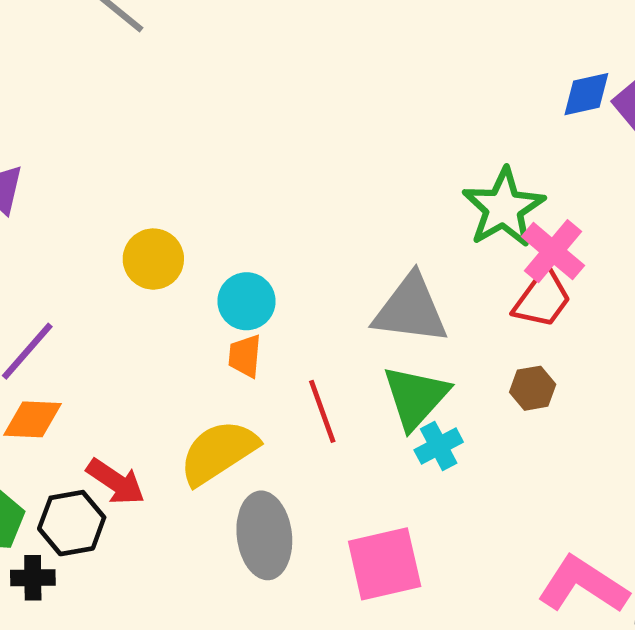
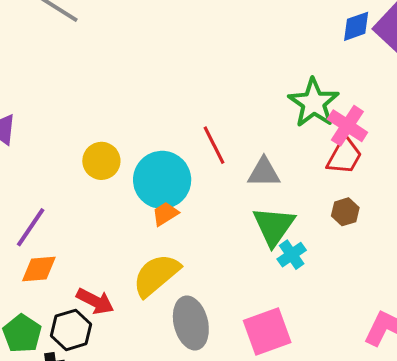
cyan circle: (246, 301) -> (162, 180), size x1.6
gray triangle: (410, 309) -> (264, 172), size x0.7
orange trapezoid: (245, 356) -> (165, 214), turned 60
red line: (322, 411) -> (214, 145), moved

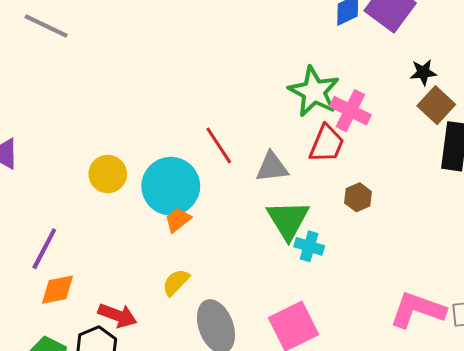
red trapezoid: (344, 156) -> (327, 144), moved
cyan cross: (292, 255) -> (309, 246), turned -32
yellow semicircle: (156, 275) -> (176, 282), size x0.6

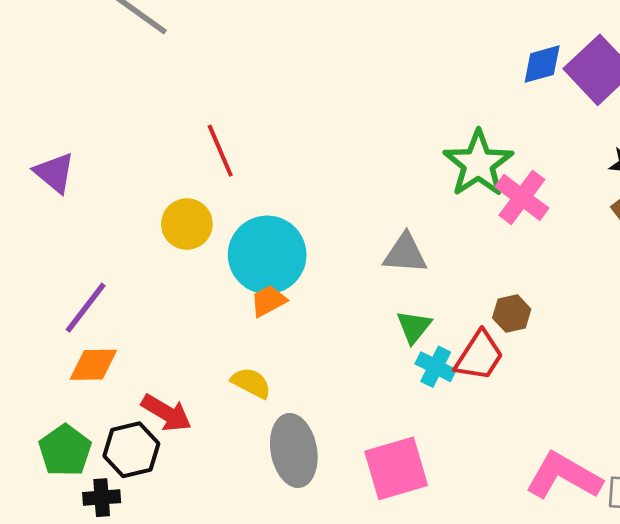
red trapezoid: (327, 144) -> (479, 356), moved
red line: (219, 145) -> (220, 151), moved
green triangle: (288, 220) -> (414, 327), size x0.6
yellow semicircle: (176, 282) -> (251, 383), turned 64

